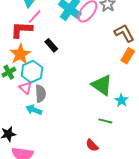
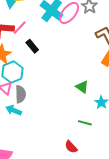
pink line: (35, 17) -> (20, 28), moved
green triangle: (102, 85) -> (82, 87), size x0.6

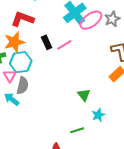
pink line: (20, 28) -> (64, 45), moved
green line: (85, 123) -> (77, 130), turned -48

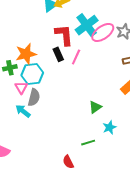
red L-shape: (22, 19) -> (64, 35), moved, turned 65
pink line: (64, 45) -> (76, 57), turned -35
green triangle: (84, 95) -> (95, 107), turned 32

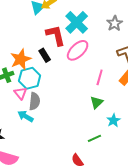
pink ellipse: (103, 32) -> (78, 50), moved
black rectangle: (58, 54) -> (45, 55), moved
pink line: (76, 57) -> (100, 77), moved

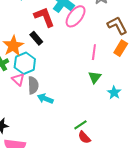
pink ellipse: (78, 50) -> (76, 16), moved
cyan arrow: (25, 116) -> (45, 99), moved
green line: (94, 138) -> (80, 125), moved

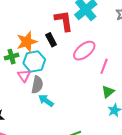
pink ellipse: (76, 16) -> (84, 51), moved
green triangle: (95, 77) -> (108, 92), moved

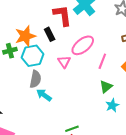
pink triangle: (24, 76) -> (64, 62), moved

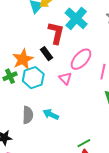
red L-shape: (62, 15) -> (56, 33), turned 30
gray semicircle: (35, 79) -> (28, 115), moved

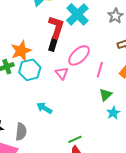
black rectangle: (47, 54) -> (53, 44), moved, turned 48
gray semicircle: (28, 115) -> (21, 132), moved

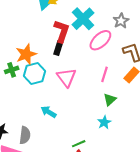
pink ellipse: (79, 55) -> (100, 40), moved
pink triangle: (62, 73) -> (66, 77), size x1.5
cyan star: (113, 113) -> (104, 122), moved

